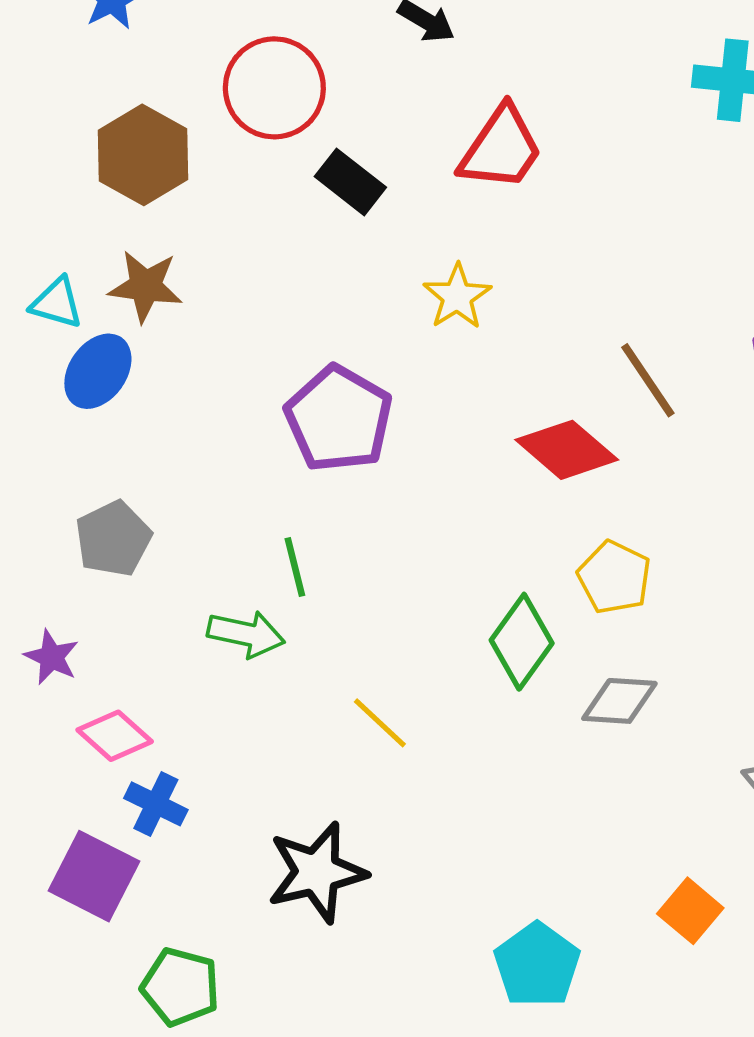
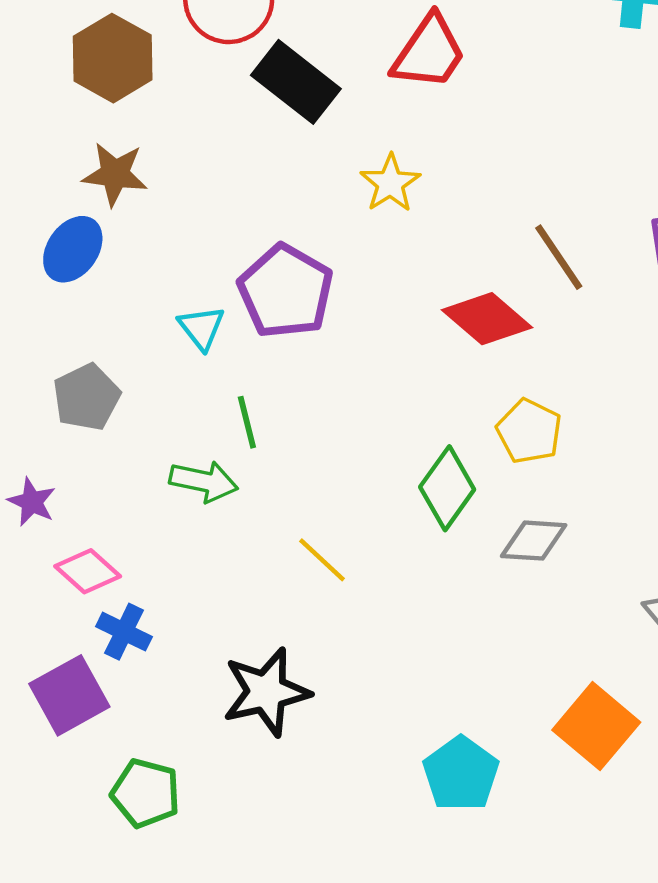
black rectangle: (350, 182) -> (296, 82), size x1.4
cyan triangle: (57, 303) -> (201, 328), moved, turned 36
purple square: (94, 876) -> (69, 695), turned 34
orange square: (690, 911) -> (596, 726), size x1.5

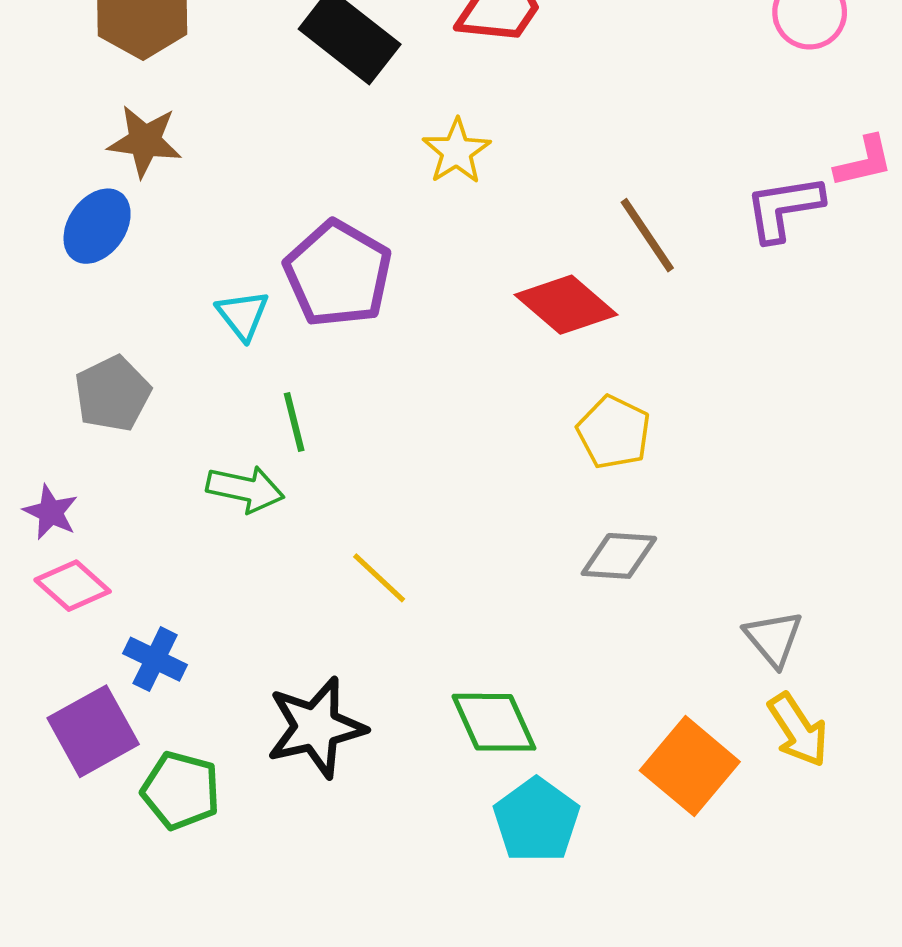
green diamond: (447, 488) -> (494, 722), moved, turned -60
pink diamond: (88, 571) -> (73, 586), moved
green pentagon: (146, 793) -> (181, 791), moved

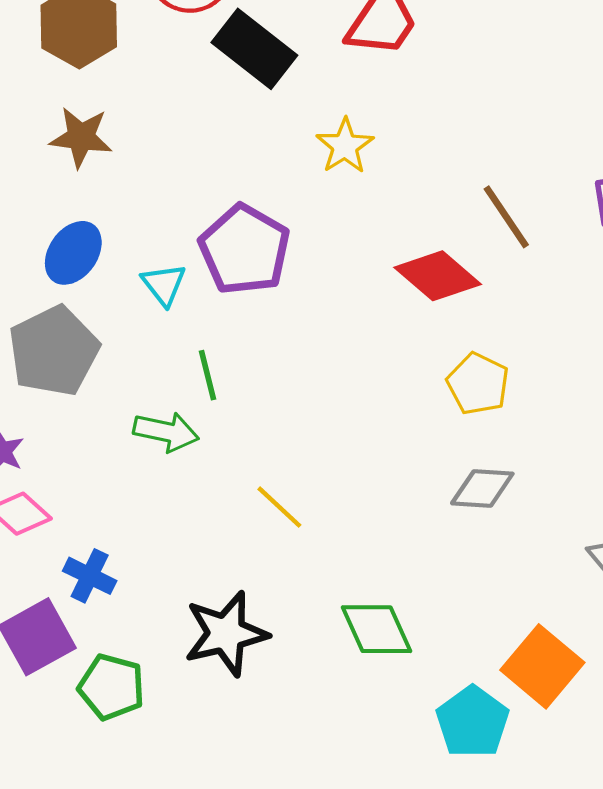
blue ellipse: (97, 226) -> (73, 253), moved
gray pentagon: (112, 394) -> (54, 351), size x1.4
cyan pentagon: (536, 820) -> (473, 722), moved

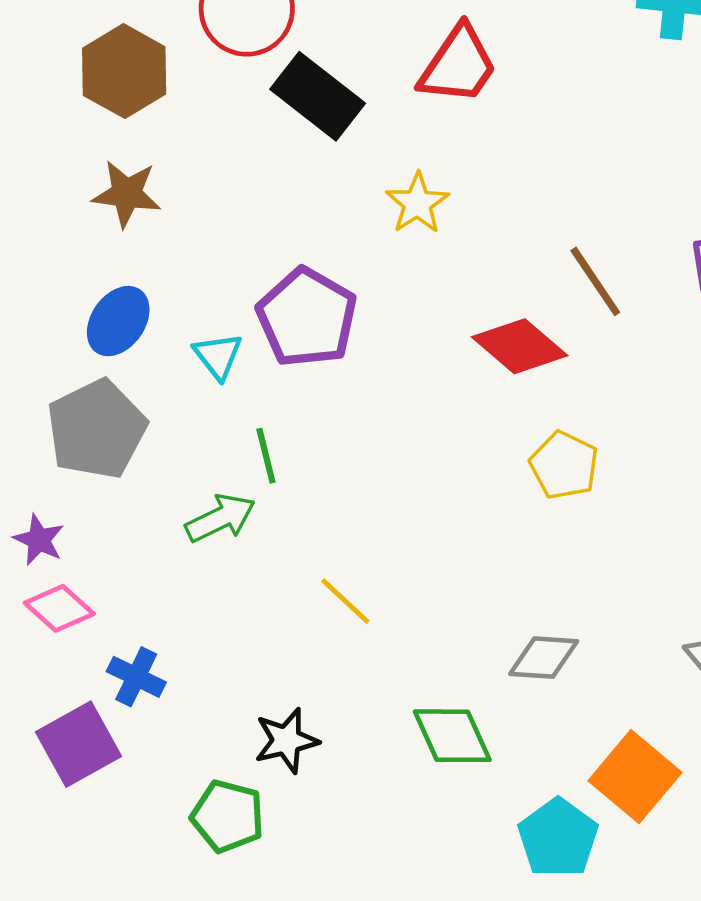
green arrow: (166, 432) -> (220, 518), turned -38
gray diamond: (482, 488) -> (544, 658), moved
black star: (226, 634) -> (286, 741), size x0.7
green pentagon: (111, 687) -> (228, 816), moved

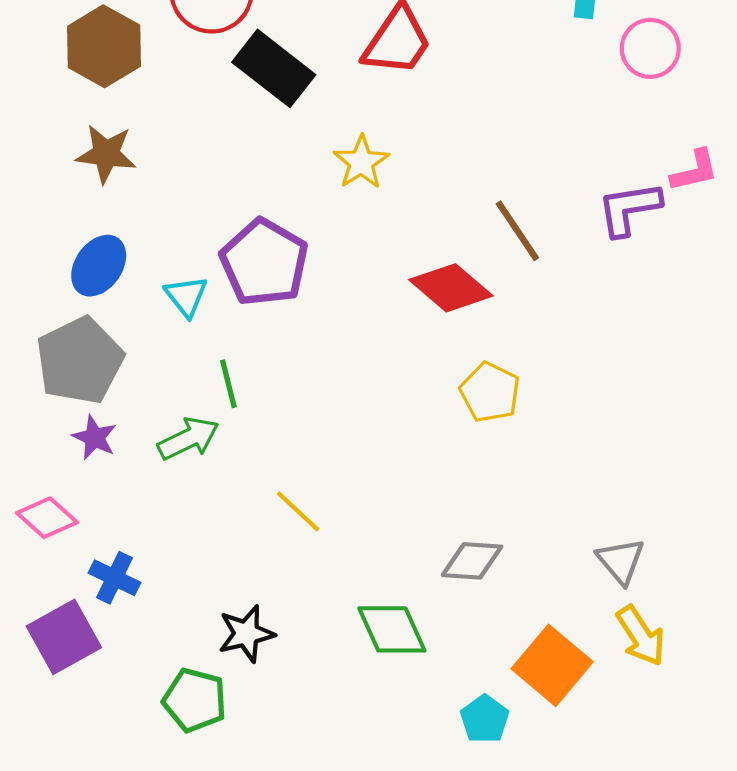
purple star: (39, 540) -> (94, 438), moved
cyan pentagon: (558, 838) -> (485, 719), size x0.7

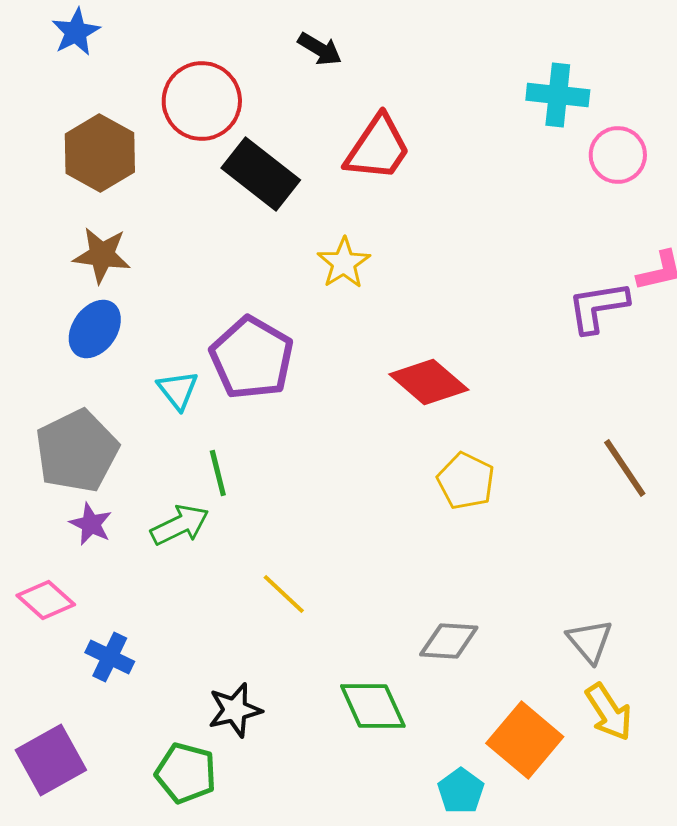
brown line: (517, 231) -> (625, 468), moved
blue ellipse: (99, 266) -> (95, 329), moved
purple square: (64, 637) -> (51, 760), moved

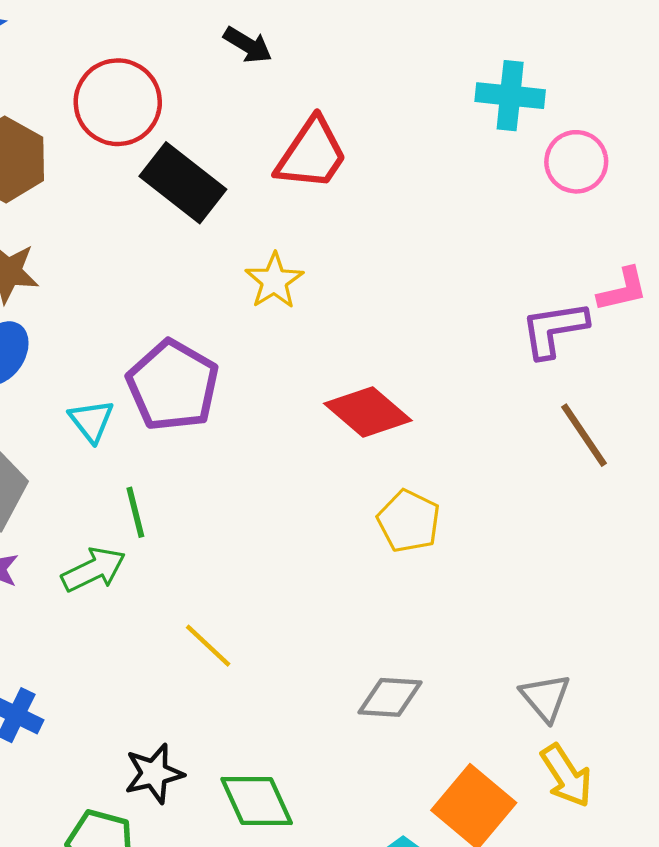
brown line: (625, 468) -> (584, 435), moved
green diamond: (373, 706) -> (257, 801), moved

